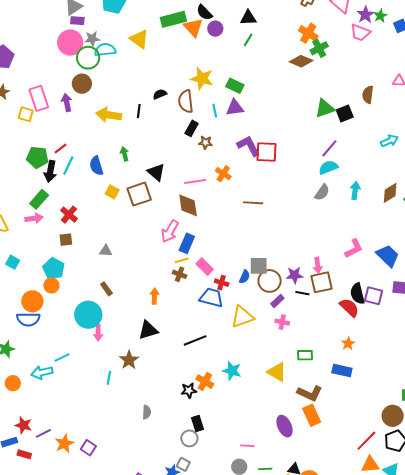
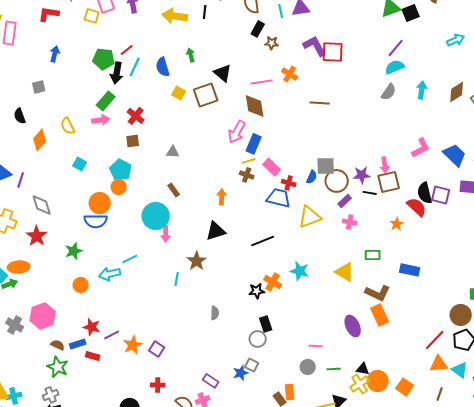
orange star: (348, 344) -> (397, 224), moved

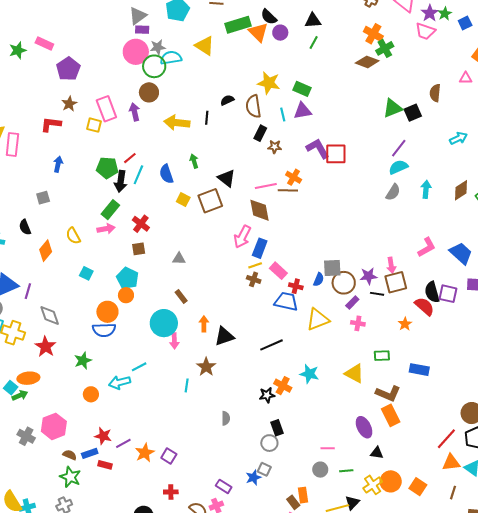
brown line: (320, 103) -> (288, 190), moved
orange arrow: (222, 197) -> (204, 324), moved
black triangle: (363, 369) -> (377, 453), moved

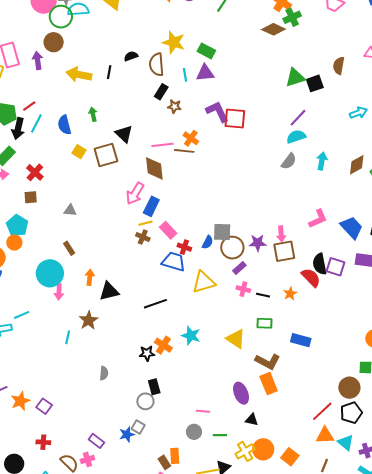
black line: (377, 294) -> (263, 295), moved

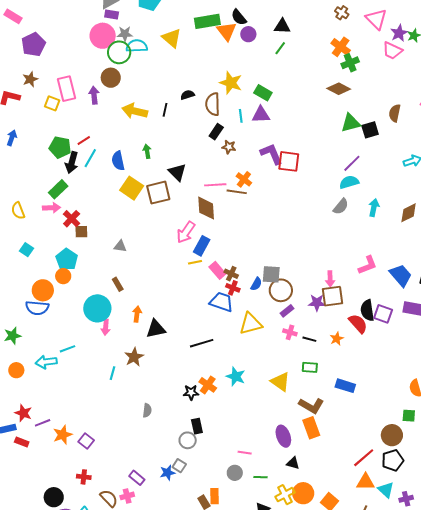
brown diamond: (273, 29) -> (339, 89), moved
yellow square: (79, 152) -> (132, 188), size x1.6
red cross: (35, 172) -> (72, 219), moved
brown cross: (143, 237) -> (231, 274), moved
purple star: (258, 243) -> (317, 303), moved

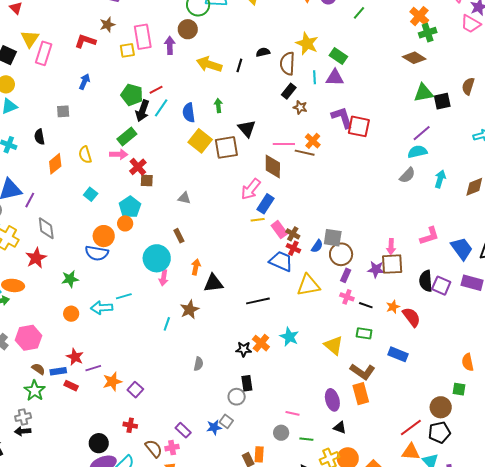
yellow square: (52, 103) -> (127, 50), turned -35
purple rectangle: (287, 311) -> (346, 275), turned -32
red semicircle: (358, 324) -> (411, 317), moved

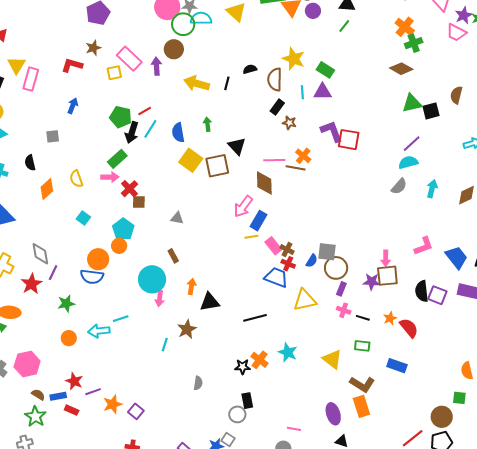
pink rectangle: (143, 37) -> (129, 59), turned -35
purple line: (30, 200) -> (53, 273), moved

